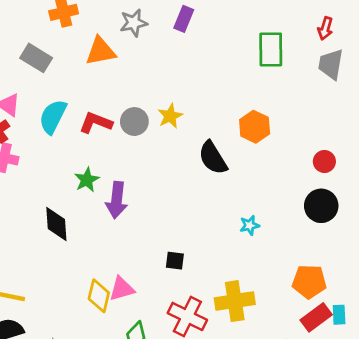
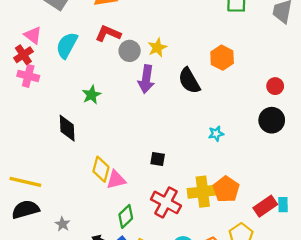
red L-shape: (96, 123) -> (108, 34), moved
purple arrow: (117, 200) -> (146, 79), moved
orange pentagon: (309, 282) -> (226, 189), moved, turned 30
yellow diamond: (99, 296) -> (101, 169), moved

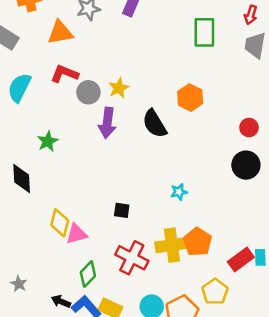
cyan star: (216, 134) -> (179, 192), moved

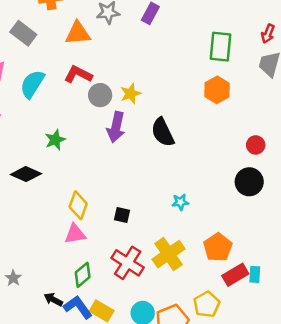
orange hexagon: (190, 98) -> (217, 90), moved
black diamond: (22, 178) -> (26, 174), turned -68
yellow diamond: (60, 223) -> (78, 205), moved
orange pentagon: (198, 242) -> (218, 247), moved
yellow cross: (172, 245) -> (169, 254), turned -32

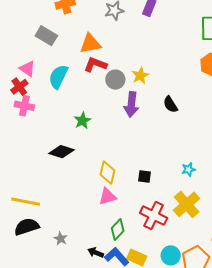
orange triangle: (78, 33) -> (90, 44), moved
black semicircle: (163, 132) -> (170, 104), size x0.7
cyan star: (180, 202) -> (188, 169), moved

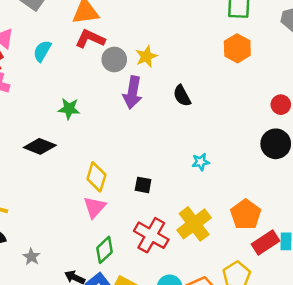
cyan semicircle: (58, 77) -> (42, 51), size x0.7
green star: (82, 121) -> (69, 109), turned 30
cyan star: (188, 169) -> (201, 162), moved
pink triangle: (108, 197) -> (95, 207), turned -36

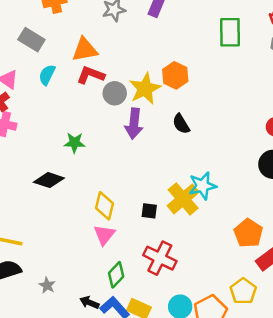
orange hexagon: (237, 48) -> (175, 75), moved
cyan semicircle: (42, 51) -> (47, 75), moved
yellow star: (146, 56) -> (145, 89), size x1.5
cyan star: (201, 162) -> (203, 186), size x1.6
yellow cross: (194, 224) -> (183, 199), moved

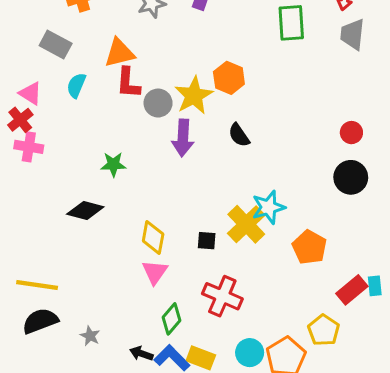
red L-shape: (91, 75) -> (128, 83), turned -104
orange pentagon: (248, 233) -> (309, 247), moved

